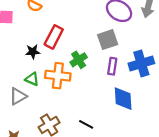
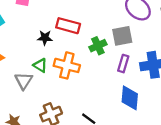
red rectangle: (54, 37) -> (68, 26), turned 70
green cross: (79, 60) -> (98, 46), moved
gray triangle: (18, 96) -> (24, 81), turned -36

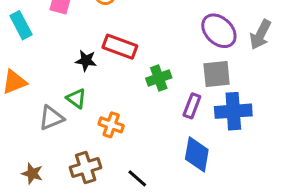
gray square: (122, 36) -> (217, 74), moved
orange cross: (67, 65) -> (111, 125), moved, size x0.7
gray triangle: (24, 81) -> (51, 118), turned 30

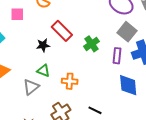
red rectangle: (120, 47) -> (62, 31), turned 40
gray square: (217, 74) -> (127, 32), turned -30

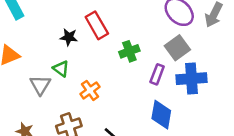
orange cross: (70, 81) -> (90, 90), turned 35
gray triangle: (31, 87) -> (40, 85), turned -36

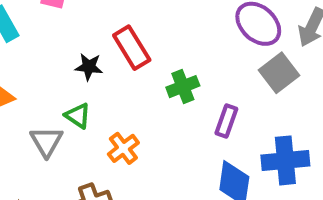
gray square: (177, 48) -> (279, 73), moved
blue cross: (191, 79) -> (285, 160), moved

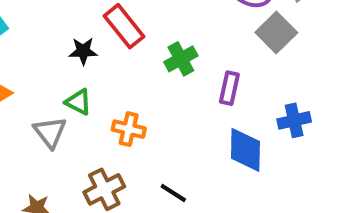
orange cross: (123, 148) -> (129, 129), turned -32
blue cross: (285, 160) -> (294, 120), size x0.7

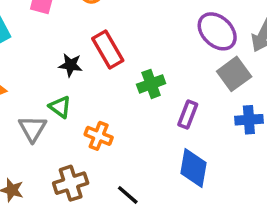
blue cross: (294, 120) -> (249, 120), moved

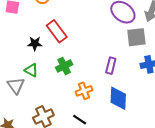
gray square: (234, 74) -> (136, 37), turned 36
green cross: (151, 84) -> (64, 66), moved
orange cross: (99, 136) -> (84, 91), moved, turned -35

